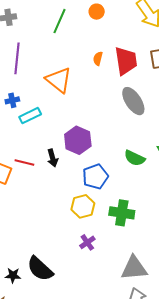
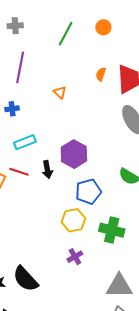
orange triangle: (59, 80) -> (60, 92), size x0.5
cyan rectangle: (30, 116) -> (25, 142), moved

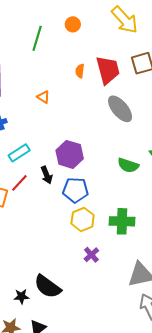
red line: (19, 172) -> (19, 183), turned -54
blue pentagon: (88, 192) -> (75, 190), moved, turned 30

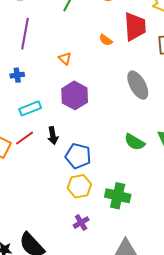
red trapezoid: (108, 70) -> (135, 27), moved
orange semicircle: (80, 71) -> (106, 40), turned -72
purple hexagon: (70, 154) -> (75, 95), moved

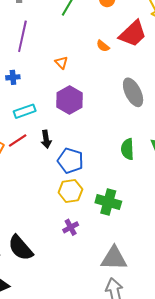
red trapezoid: (135, 27) -> (133, 34), turned 48
green semicircle: (135, 142) -> (127, 149), turned 55

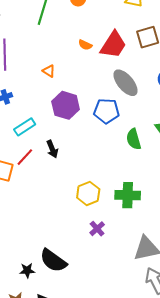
red trapezoid: (133, 34) -> (113, 45), moved
blue pentagon: (70, 161) -> (106, 111), moved

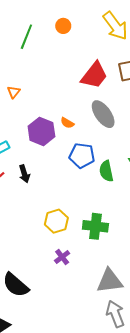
orange semicircle: (85, 45) -> (67, 123), moved
orange triangle: (49, 71) -> (14, 92), moved, turned 32
blue pentagon: (106, 111) -> (82, 156), moved

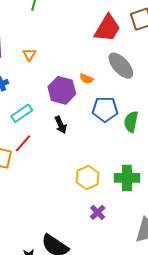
green semicircle: (106, 171) -> (131, 122), turned 30
black arrow: (24, 174) -> (61, 125), moved

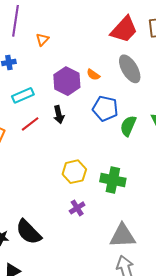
red line: (23, 143) -> (30, 124), moved

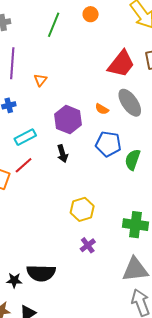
orange semicircle: (93, 75) -> (102, 109), moved
red line: (30, 124) -> (24, 165), moved
green cross: (113, 180) -> (135, 225), moved
black semicircle: (29, 232) -> (41, 273), turned -40

